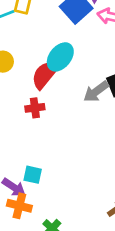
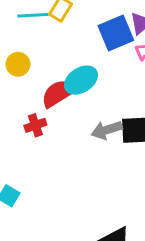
red cross: (35, 108) -> (35, 125), turned -30

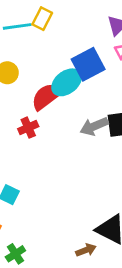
blue square: (116, 33) -> (88, 64), moved

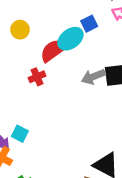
blue square: (88, 64) -> (89, 24), size x0.6

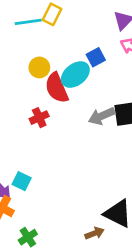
yellow circle: (20, 30) -> (39, 67), moved
red semicircle: (53, 50) -> (57, 88), turned -76

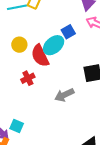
yellow circle: (39, 67) -> (19, 45), moved
gray arrow: (102, 116) -> (64, 95), moved

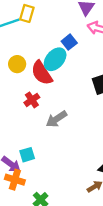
gray arrow: (64, 95) -> (56, 119), moved
cyan square: (17, 126) -> (27, 155), turned -32

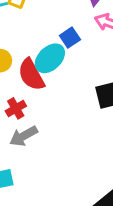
gray arrow: (56, 119) -> (24, 136), moved

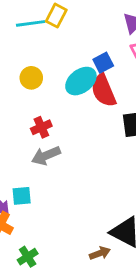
red semicircle: (31, 75) -> (104, 91), moved

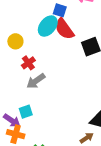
blue square: (103, 63) -> (60, 10), turned -32
yellow circle: (31, 78) -> (15, 41), moved

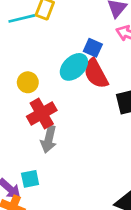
red cross: (28, 63) -> (42, 113), size x1.5
gray arrow: (36, 81) -> (49, 139), turned -48

